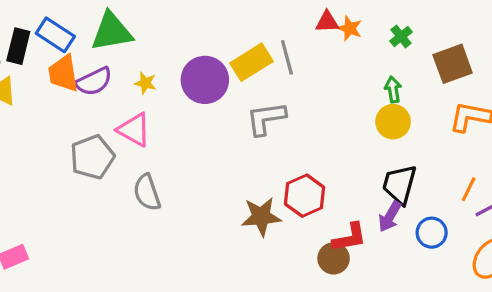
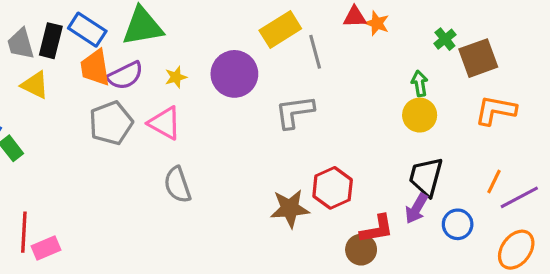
green cross: (401, 36) -> (445, 39), moved
yellow rectangle: (252, 62) -> (280, 30), moved
yellow star: (145, 83) -> (176, 77), turned -30
gray pentagon: (92, 157) -> (111, 123), moved

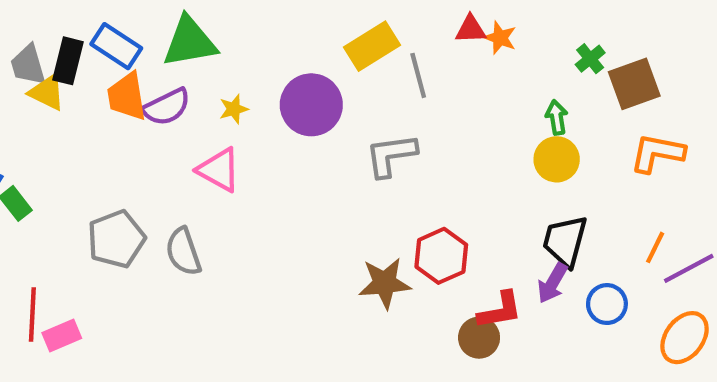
yellow triangle: (35, 85) -> (47, 92), moved
gray pentagon: (111, 123) -> (116, 239), moved
gray semicircle: (177, 185) -> (183, 252), moved

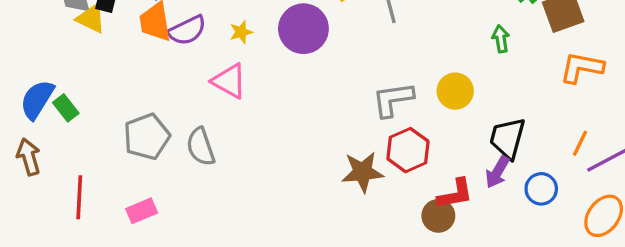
gray L-shape: (391, 155) -> (393, 99), moved
yellow circle: (557, 159) -> (455, 91), moved
pink rectangle: (62, 335) -> (142, 211), moved

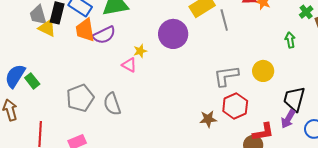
yellow star: (241, 32) -> (140, 51), moved
pink triangle: (229, 81) -> (129, 65), size x0.7
brown star: (362, 172) -> (208, 119), size x0.7

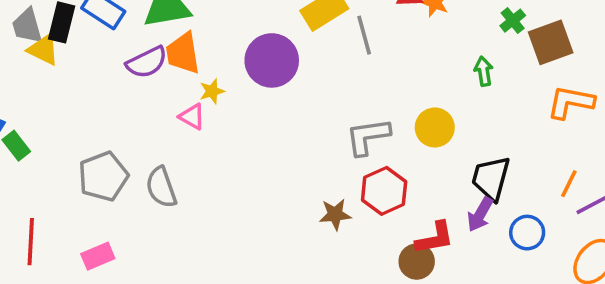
orange trapezoid: (85, 30) -> (183, 53), moved

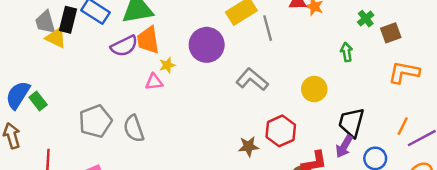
brown square: (551, 42) -> (391, 33), size x0.7
pink triangle: (192, 117) -> (154, 82), turned -36
gray L-shape: (368, 137) -> (252, 79), moved, turned 48

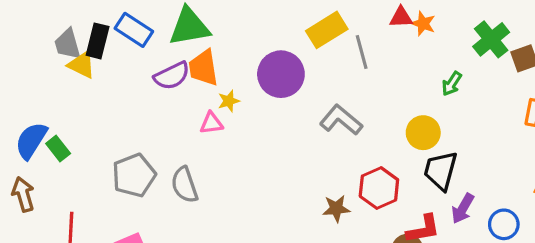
green cross: (366, 19) -> (491, 39), size x1.6
green arrow: (347, 52) -> (452, 84), moved, turned -138
black trapezoid: (351, 123) -> (441, 171), moved

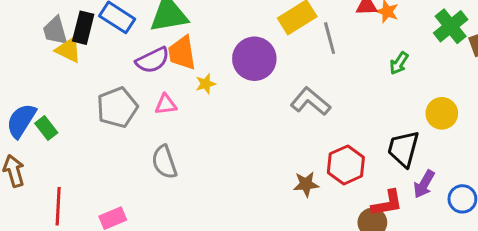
green arrow: (452, 84) -> (399, 63), moved
pink triangle: (211, 123) -> (166, 104), moved
yellow circle: (423, 133) -> (442, 113), moved
gray pentagon: (134, 175) -> (117, 107), moved

